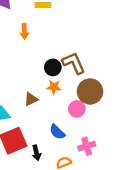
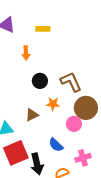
black circle: (53, 67) -> (40, 81), moved
black arrow: (36, 153) -> (37, 164), size x1.5

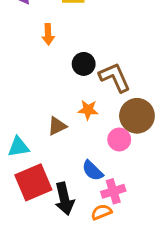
black circle: (40, 81) -> (84, 64), moved
pink cross: (83, 158) -> (113, 191), moved

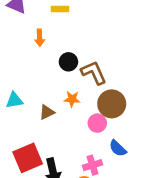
cyan triangle: (18, 147) -> (14, 100), moved
blue semicircle: (93, 171) -> (118, 148), moved

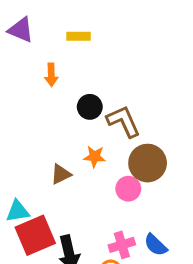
cyan triangle: (14, 100) -> (18, 211), moved
blue semicircle: (118, 148) -> (156, 245), moved

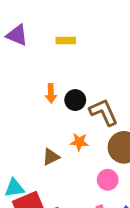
orange arrow: (51, 75) -> (51, 93), moved
pink circle: (128, 189) -> (108, 180), moved

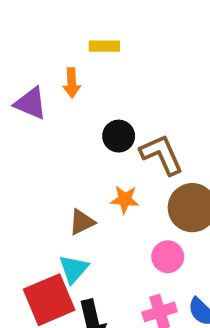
purple triangle: (17, 35) -> (31, 103), moved
orange arrow: (51, 93) -> (72, 83), moved
cyan triangle: (14, 188) -> (74, 269), moved, turned -40

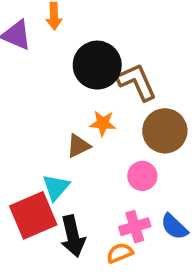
black circle: (119, 136) -> (97, 65), size x1.6
brown triangle: (82, 222) -> (78, 146), moved

